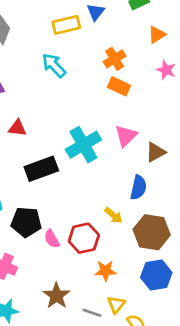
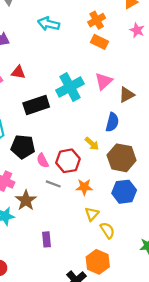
cyan arrow: (54, 65) -> (49, 24), turned -35
brown star: (57, 296) -> (26, 200), moved
gray line: (92, 313) -> (53, 184), moved

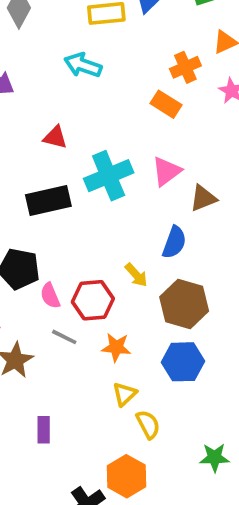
orange cross: (97, 20) -> (185, 67), moved
red triangle: (18, 72) -> (55, 137), moved

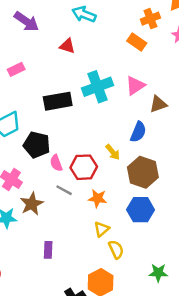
red triangle: (55, 137) -> (67, 46), moved

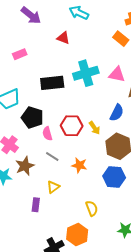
pink triangle: (135, 86) -> (117, 74), turned 42
red hexagon: (84, 167) -> (72, 126), moved
yellow triangle: (102, 229) -> (53, 187), moved

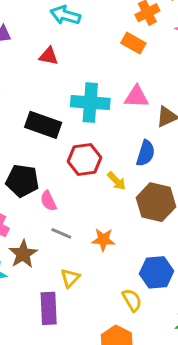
cyan cross: (86, 73) -> (90, 103), turned 30
black rectangle: (52, 83) -> (43, 125), turned 35
red hexagon: (72, 126) -> (85, 160), moved
blue hexagon: (114, 177) -> (157, 272), moved
purple rectangle: (36, 205) -> (49, 308), size x1.5

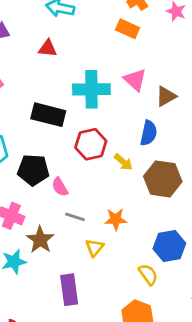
pink triangle: (136, 97) -> (135, 80), turned 45
yellow triangle: (70, 278) -> (95, 248), moved

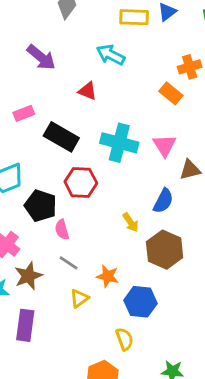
black rectangle: (48, 115) -> (61, 137), moved
red hexagon: (91, 144) -> (81, 182), moved
blue hexagon: (169, 246) -> (140, 302), moved
purple rectangle: (69, 290) -> (25, 325), moved

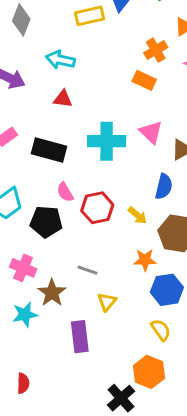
cyan arrow: (111, 55) -> (60, 60), moved
red hexagon: (81, 182) -> (97, 208), moved
pink semicircle: (62, 230) -> (65, 192), moved
orange star: (108, 276) -> (145, 260), moved
purple rectangle: (25, 325) -> (80, 337), moved

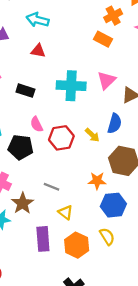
pink triangle: (151, 132) -> (106, 80), turned 30
black rectangle: (49, 150) -> (25, 91), size x0.7
yellow arrow: (137, 215) -> (92, 135), moved
yellow triangle: (107, 302) -> (66, 212), turned -35
orange hexagon: (149, 372) -> (77, 245), moved

